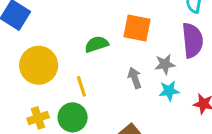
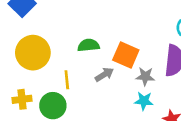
orange square: (137, 28) -> (126, 55), moved
gray arrow: (135, 78) -> (104, 74), moved, turned 66

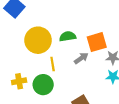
yellow circle: (33, 53) -> (38, 40), moved
orange square: (126, 55) -> (97, 42), turned -36

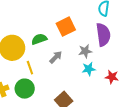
orange square: (97, 42) -> (66, 27), moved

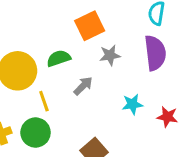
orange square: (66, 27) -> (90, 26), moved
gray star: (85, 51) -> (110, 55), moved

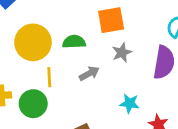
gray star: (110, 55) -> (122, 53), turned -30

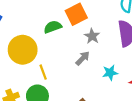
green semicircle: (74, 42) -> (53, 27), moved
gray arrow: (89, 73) -> (83, 58), moved

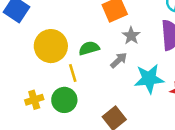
green semicircle: (53, 27) -> (89, 48), moved
cyan star: (110, 73) -> (149, 79), size x1.6

